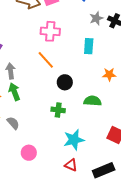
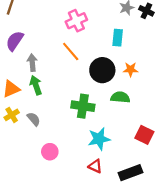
pink cross: (50, 31) -> (76, 21), turned -30
orange star: (109, 74) -> (131, 69), moved
black circle: (65, 82) -> (102, 70), moved, size x1.5
green cross: (58, 110) -> (83, 106), size x1.5

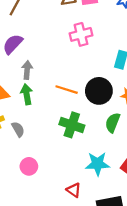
orange line: (71, 51) -> (67, 90), moved, turned -42
green semicircle: (120, 97) -> (113, 123), turned -84
cyan star: (99, 139) -> (98, 164), moved

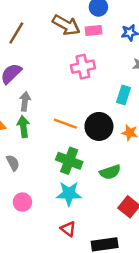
green semicircle: (113, 123) -> (110, 172), moved, turned -132
cyan star: (98, 164) -> (69, 194), moved

